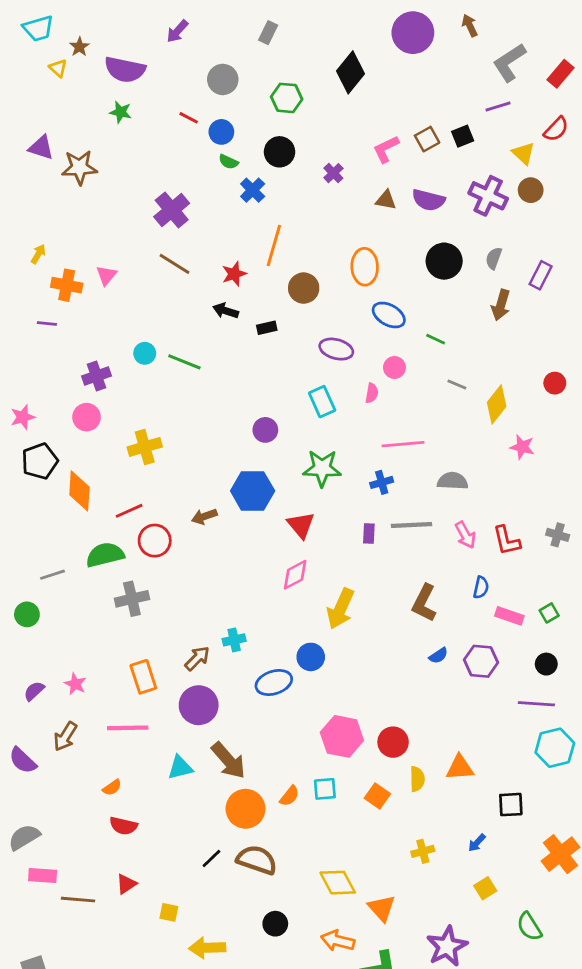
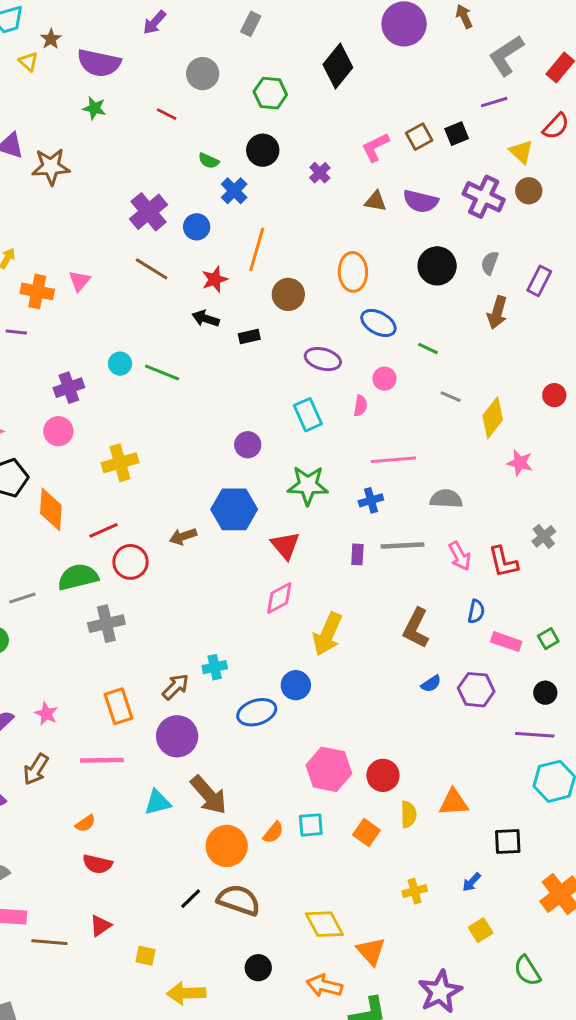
blue circle: (221, 132) -> (197, 227), moved
gray cross: (558, 535) -> (544, 536), moved, turned 35

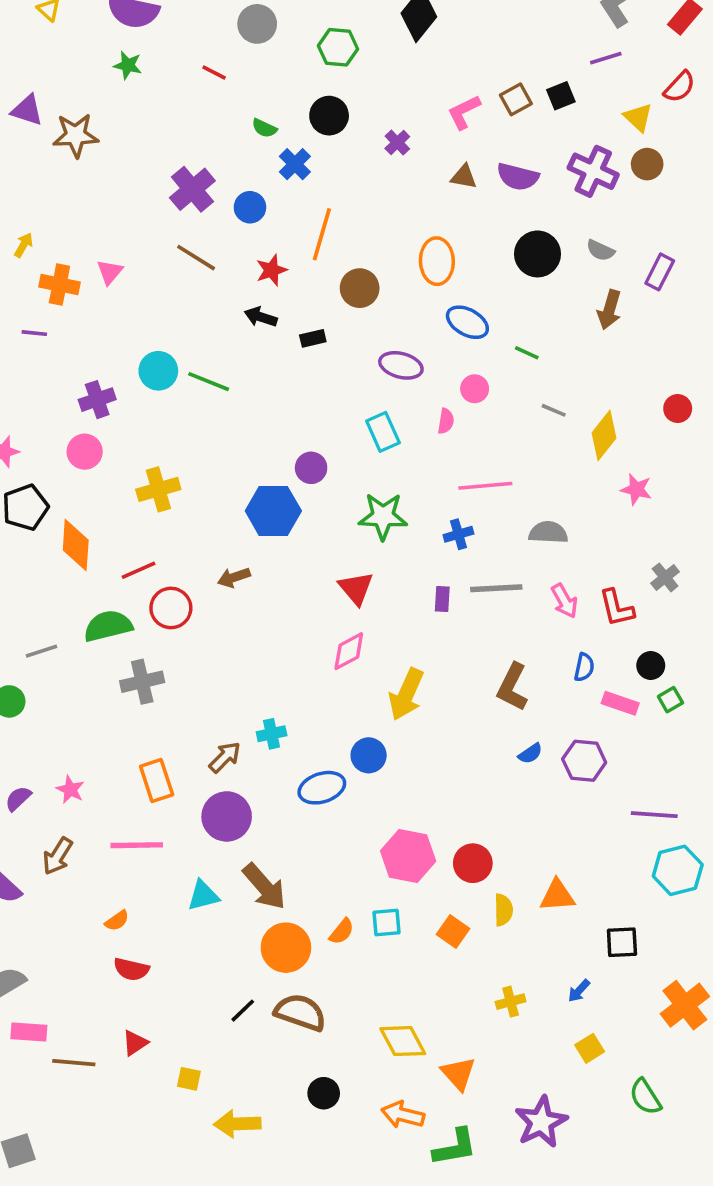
gray semicircle: (490, 263) -> (600, 250), turned -85
cyan circle: (120, 364) -> (158, 371), size x1.4
blue hexagon: (234, 509) -> (273, 511), moved
black circle: (545, 693) -> (651, 665), moved

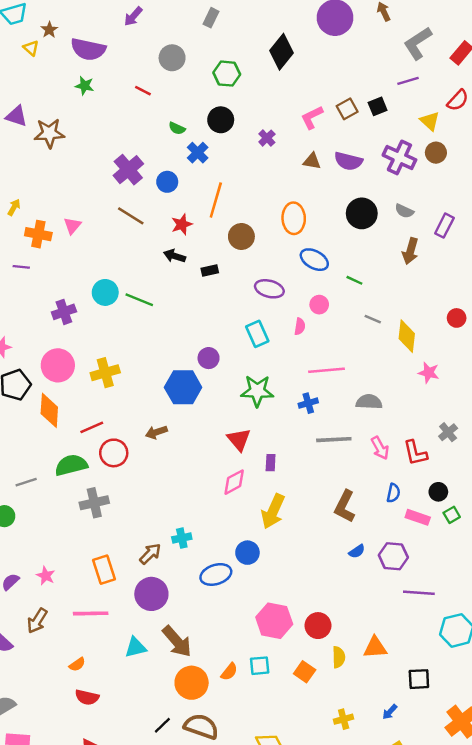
yellow diamond: (604, 435) -> (407, 336), turned -32
pink circle: (85, 452) -> (58, 365), moved, size x1.4
purple rectangle: (442, 599) -> (271, 463), moved
purple line: (654, 815) -> (419, 593), moved

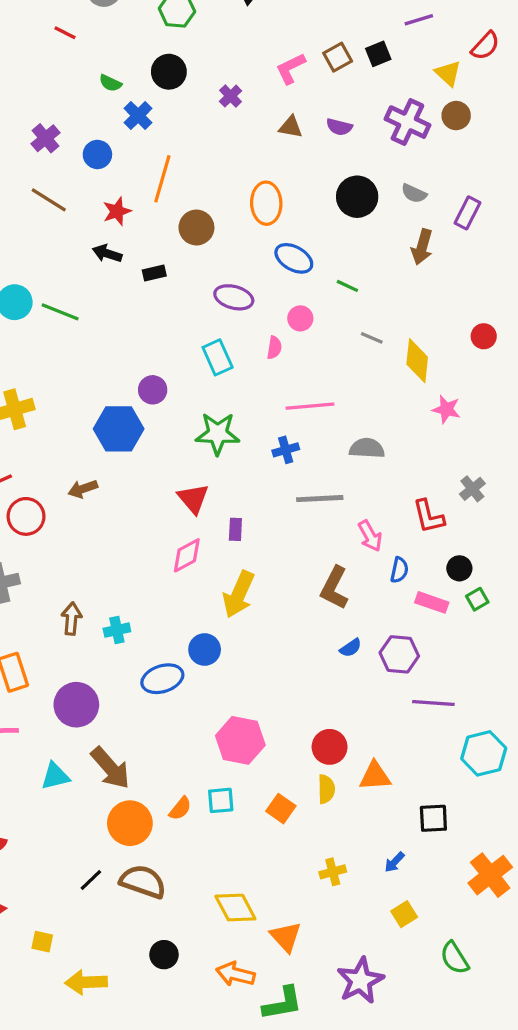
purple semicircle: (348, 161) -> (339, 127), size x0.7
purple cross: (128, 170) -> (46, 138), size x0.7
pink arrow: (380, 448) -> (370, 536), moved
brown arrow: (150, 554) -> (71, 619), moved, turned -40
red circle: (318, 626) -> (330, 747), moved

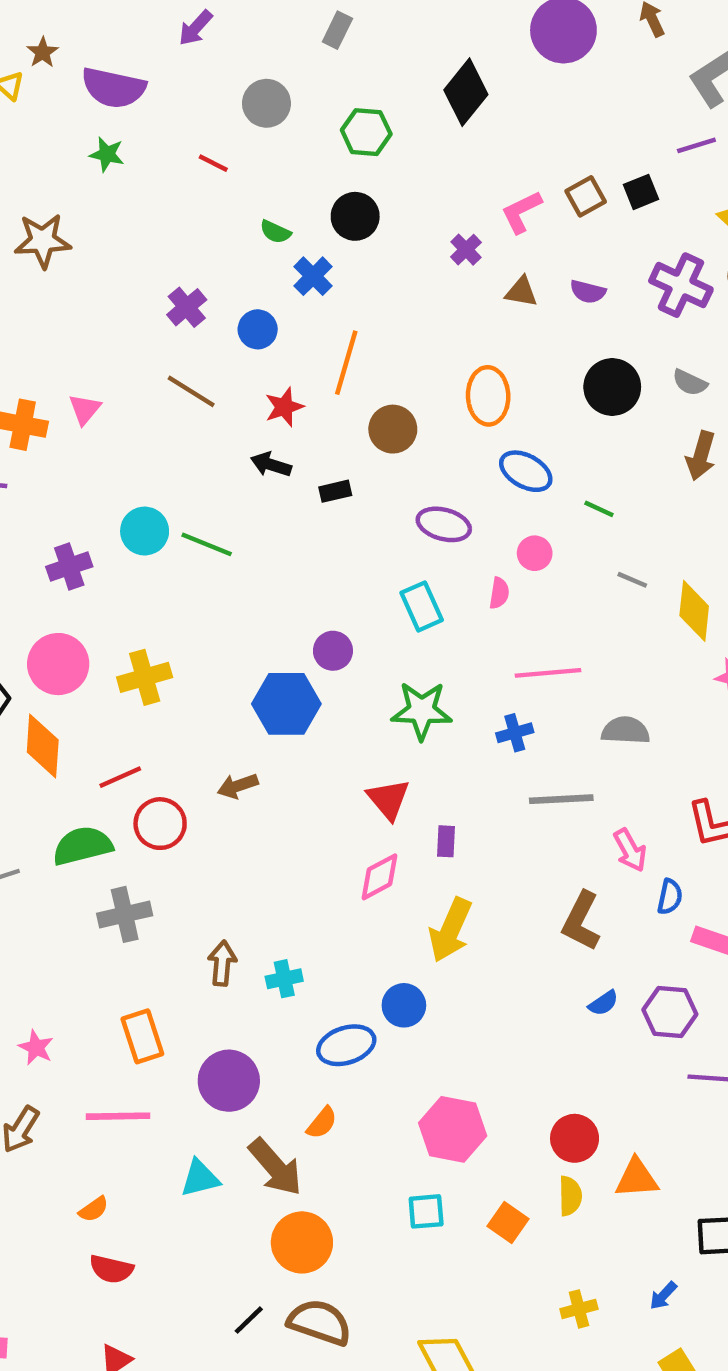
purple cross: (231, 96) -> (466, 250), moved
orange semicircle: (180, 809) -> (322, 1123), moved

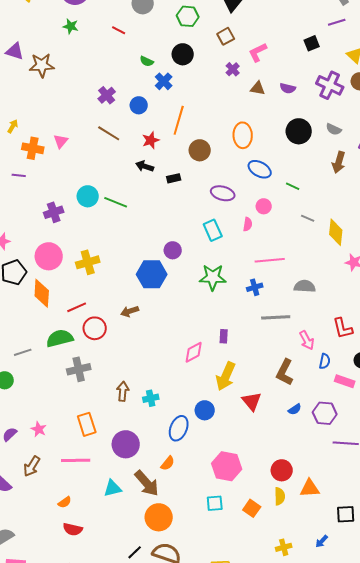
brown square: (586, 196) -> (226, 36), moved
red triangle: (388, 799) -> (252, 401), moved
blue ellipse: (346, 1045) -> (179, 428), turned -50

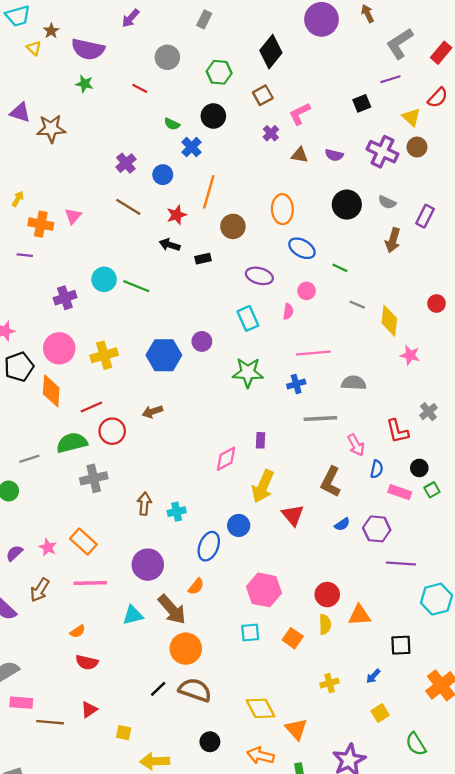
blue hexagon: (152, 274) -> (164, 355), moved
orange rectangle: (87, 424) -> (83, 542), moved, turned -30

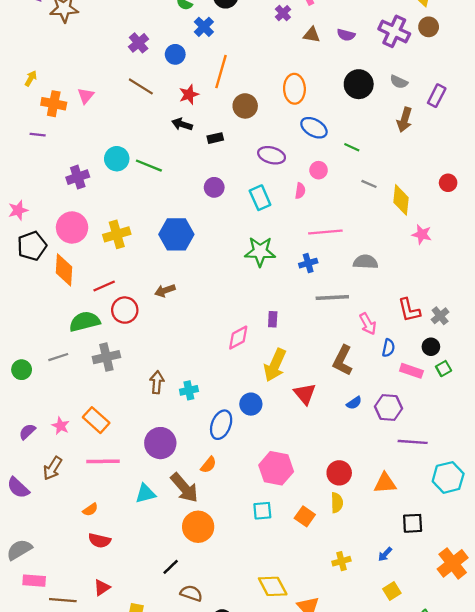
purple circle: (202, 341) -> (214, 187), moved
gray cross: (428, 412) -> (440, 316), moved
gray line: (29, 459) -> (58, 357), moved
orange triangle: (359, 615) -> (385, 483), moved
brown semicircle: (195, 690) -> (191, 593), moved, size x0.7

